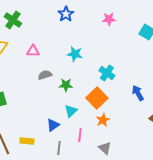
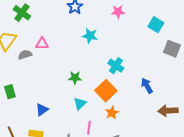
cyan star: (75, 54) -> (90, 36), moved
gray semicircle: (45, 75) -> (25, 55), moved
blue triangle: (53, 125) -> (42, 110), moved

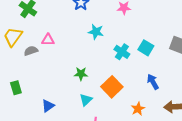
cyan square: (156, 25) -> (146, 48), moved
cyan cross: (116, 66) -> (122, 52), moved
orange star: (112, 113) -> (138, 109), moved

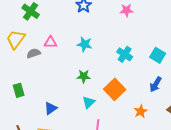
cyan star: (96, 32) -> (85, 44), moved
cyan square: (146, 48) -> (158, 55), moved
blue arrow: (153, 82) -> (156, 84), turned -119

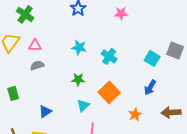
pink triangle: (51, 42) -> (35, 45), moved
gray semicircle: (34, 53) -> (37, 65), moved
cyan cross: (125, 54) -> (109, 56), moved

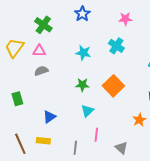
green cross: (25, 14) -> (43, 25), moved
cyan cross: (109, 56) -> (116, 46), moved
orange square: (109, 92) -> (113, 86), moved

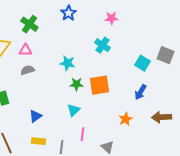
cyan star: (83, 53) -> (67, 63), moved
green star: (82, 85) -> (76, 84), moved
orange square: (113, 86) -> (99, 85), turned 35
yellow rectangle: (43, 141) -> (38, 141), moved

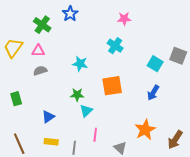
blue star: (68, 13) -> (70, 14), moved
green star: (76, 84) -> (77, 95), moved
brown arrow: (161, 117) -> (175, 140), moved, turned -54
orange star: (125, 119) -> (145, 130), moved, size x1.5

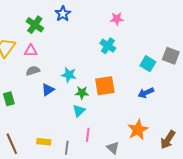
cyan star: (80, 64) -> (69, 75), moved
blue arrow: (153, 93) -> (146, 93), turned 35
green star: (77, 95) -> (82, 93), moved
blue triangle: (48, 117) -> (48, 90), moved

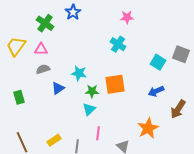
brown arrow: (168, 140) -> (178, 109), moved
yellow rectangle: (44, 142) -> (54, 140), turned -40

